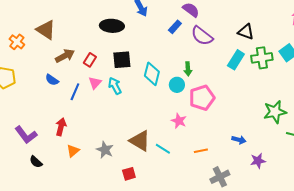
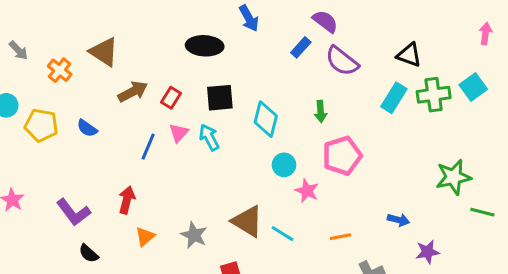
blue semicircle: (52, 80) -> (87, 128), moved
cyan circle: (177, 85) -> (284, 165), moved

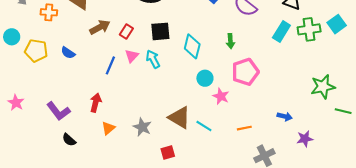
orange cross: (60, 70) -> (49, 12), turned -35

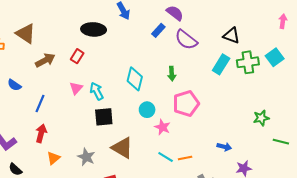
red rectangle: (126, 31) -> (77, 56), moved
black square: (160, 31) -> (104, 117), moved
blue line: (110, 65) -> (40, 104), moved
green star: (323, 87) -> (261, 118), size x0.7
cyan line: (204, 126) -> (166, 157), moved

